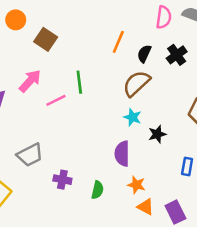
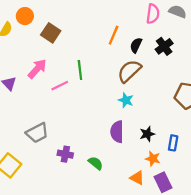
black star: (157, 134) -> (147, 134), moved
orange star: (136, 185) -> (153, 159), moved
green semicircle: (97, 190) -> (96, 163), turned -64

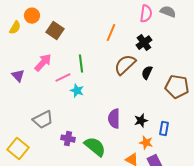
black semicircle: (136, 45) -> (147, 73), moved
black cross: (164, 46) -> (144, 43), moved
cyan star: (126, 100) -> (77, 91), moved
green semicircle: (96, 163) -> (95, 147), size x1.6

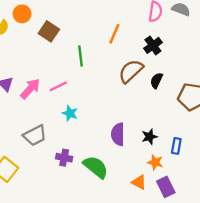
pink arrow: (43, 63) -> (30, 89), moved
green line: (81, 64) -> (80, 56), moved
cyan star: (77, 91) -> (70, 113), moved

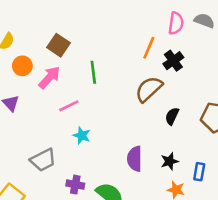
orange circle: (22, 14) -> (22, 66), moved
orange line: (114, 34) -> (149, 48), moved
black semicircle: (156, 81) -> (172, 116), moved
pink arrow: (30, 89) -> (49, 77), moved

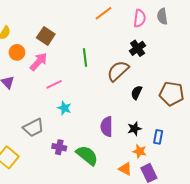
gray semicircle: (204, 21) -> (162, 16), turned -119
orange line: (149, 48) -> (104, 13), moved, turned 30
green line: (93, 72) -> (85, 58), moved

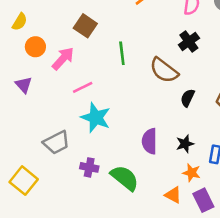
brown square: (46, 36) -> (85, 26), moved
brown semicircle: (118, 71) -> (164, 70), turned -100
cyan star: (64, 108) -> (96, 118), size x1.6

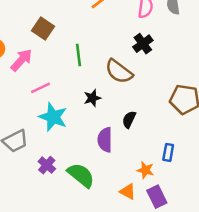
black semicircle: (188, 98) -> (129, 120), moved
black star: (185, 144) -> (92, 98), moved
purple cross: (89, 167) -> (47, 165), turned 30

